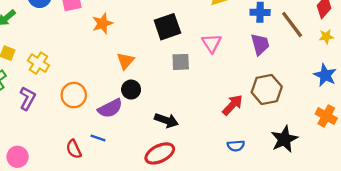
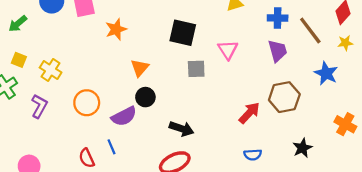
black square: (167, 27) -> (183, 33), turned 32
blue star: (325, 75) -> (326, 73), moved
blue line: (98, 138) -> (112, 147), turned 48
black star: (284, 139) -> (302, 148), size x0.7

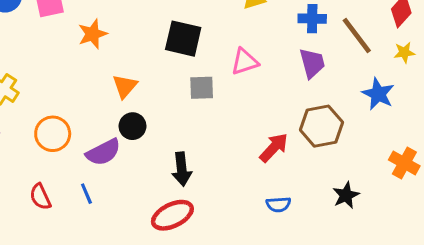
pink triangle: (228, 50) -> (245, 62), turned 45
black arrow: (182, 129) -> (182, 169), turned 65
red semicircle: (87, 158) -> (40, 197), moved

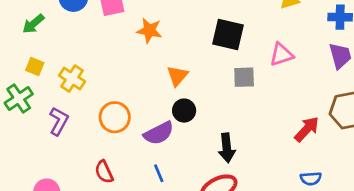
orange star: (93, 34) -> (149, 30), turned 30
blue line: (86, 194) -> (159, 173), moved

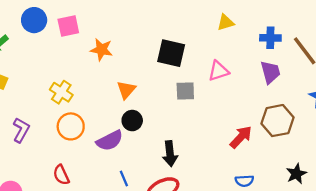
yellow cross: (72, 78) -> (61, 92), moved
blue line: (159, 173) -> (124, 178), moved

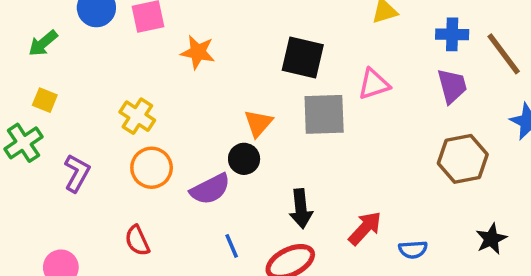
orange triangle: (126, 90) -> (258, 123), moved
gray square: (185, 91) -> (324, 114), size x1.5
red arrow: (241, 137) -> (365, 228), moved

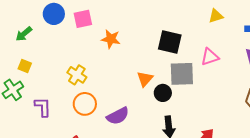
black circle: (244, 159) -> (163, 93), moved
purple L-shape: (77, 173) -> (43, 107), turned -30

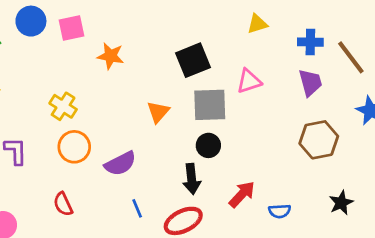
black square: (170, 42) -> (193, 60), turned -35
black circle: (163, 93) -> (208, 145), moved

